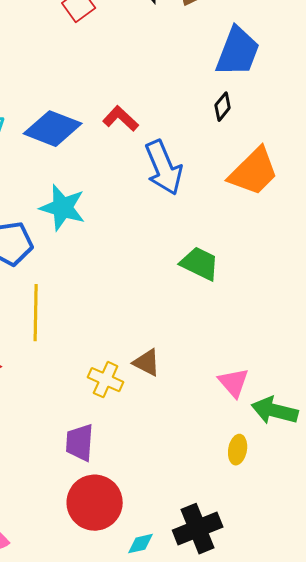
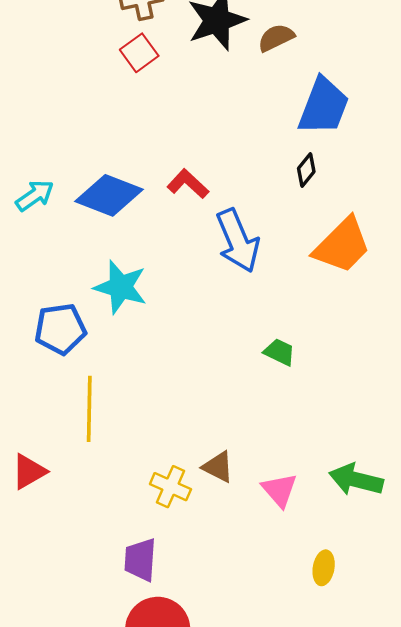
green trapezoid: (200, 264) -> (280, 352), size x0.7
pink triangle: (234, 383) -> (280, 490), moved
green arrow: (275, 411) -> (356, 480), moved

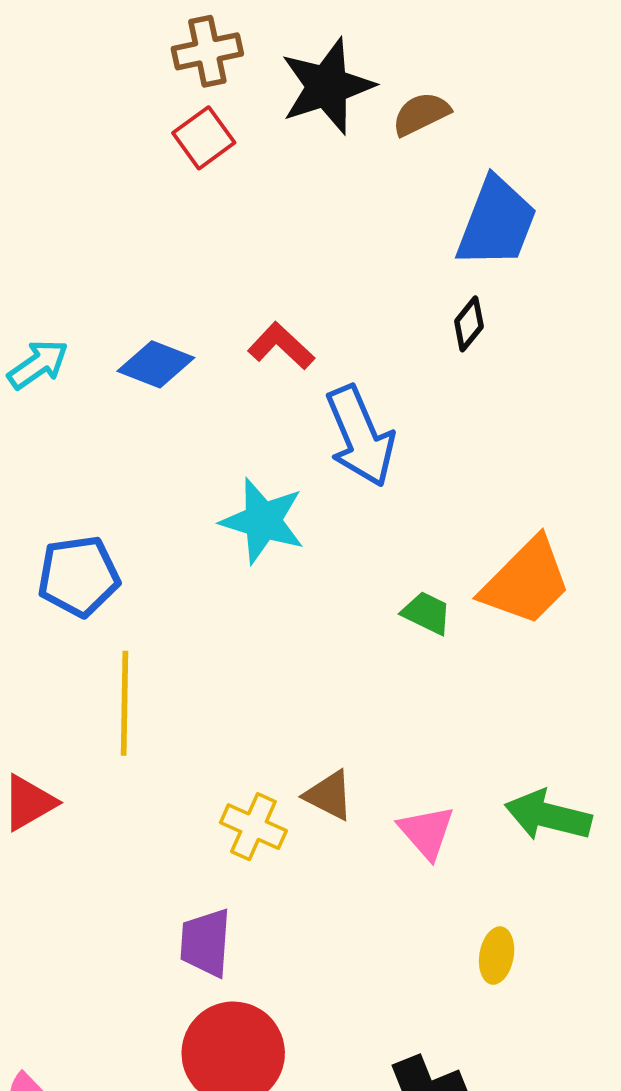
blue diamond: (109, 195) -> (156, 364), size x0.7
orange trapezoid: (342, 245) -> (526, 582), moved
cyan star: (121, 287) -> (263, 521), moved

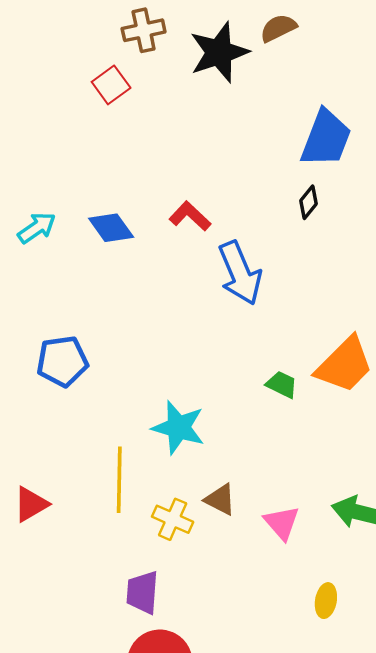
brown semicircle: (421, 114) -> (278, 28), moved
red square: (204, 138) -> (111, 85), moved
blue diamond: (156, 364) -> (111, 228), turned 33
cyan star: (263, 521) -> (178, 428), moved
yellow line: (125, 703) -> (119, 480), moved

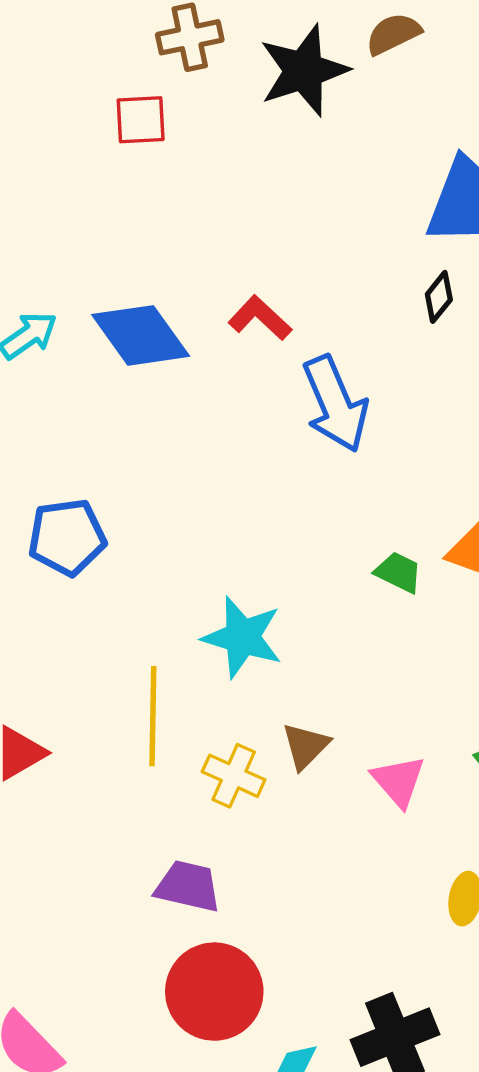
red square: (111, 85) -> (141, 120), turned 33
blue diamond: (111, 228) -> (141, 335), size x1.4
brown triangle: (220, 500) -> (306, 746), turned 48
purple trapezoid: (142, 592) -> (188, 886), turned 99

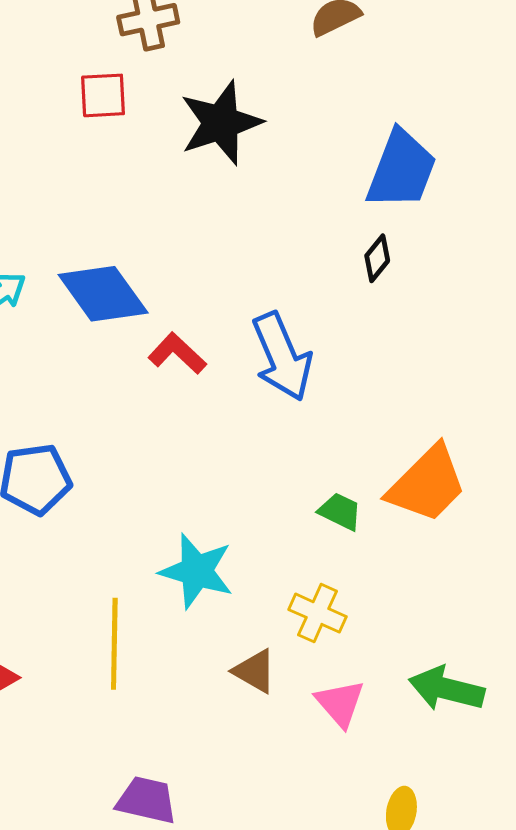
black star: (304, 71) -> (221, 123), moved
red L-shape: (260, 318) -> (177, 353), moved
brown triangle: (306, 746) -> (255, 671), turned -45
yellow cross: (234, 776) -> (318, 613), moved

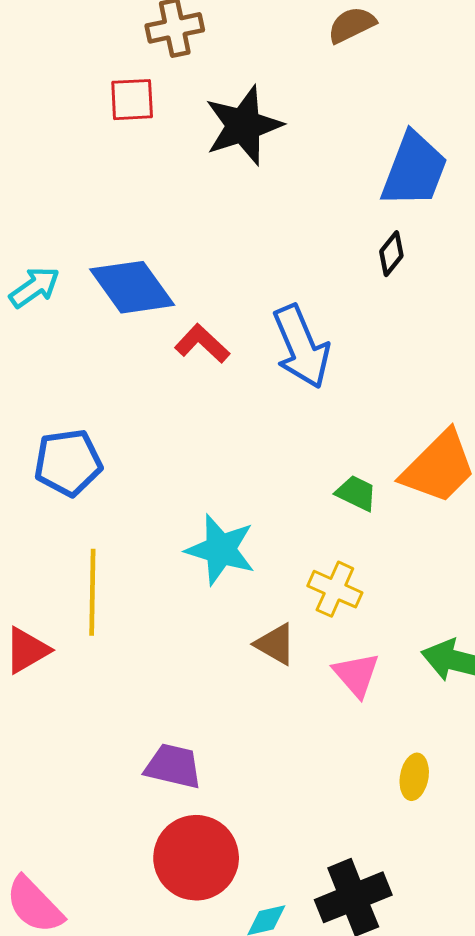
yellow line: (114, 644) -> (92, 592), moved

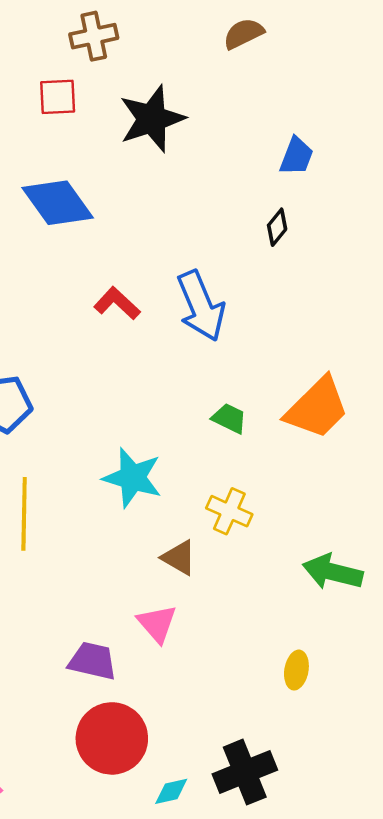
blue trapezoid: (414, 170) -> (296, 156), size x0.6
blue diamond: (132, 287) -> (58, 203), moved
green trapezoid: (356, 493) -> (229, 418), moved
pink triangle: (356, 675) -> (157, 624), moved

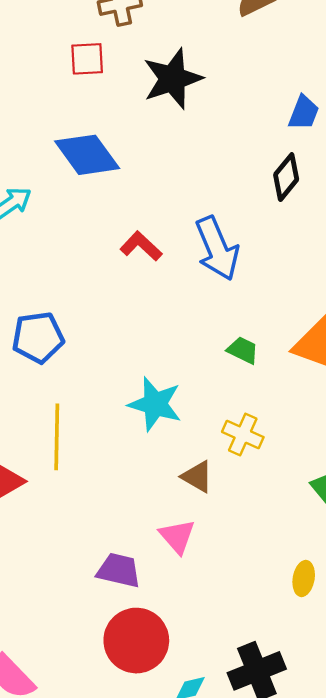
black diamond: (277, 227) -> (286, 177), size x1.4

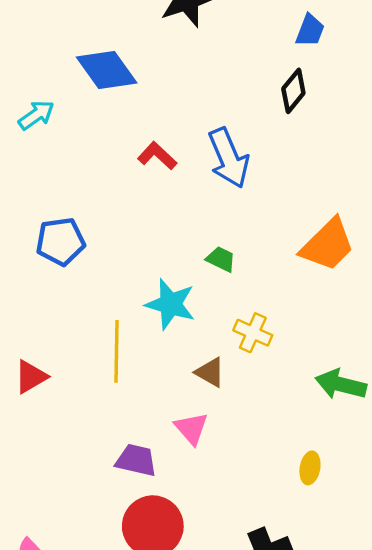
green trapezoid: (243, 350) -> (221, 259), moved
yellow line: (57, 437) -> (117, 351), moved

